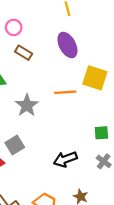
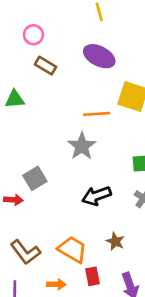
purple ellipse: (67, 45) -> (99, 56), turned -35
gray star: (27, 105) -> (82, 146), moved

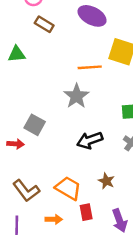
gray square: (35, 178) -> (35, 125), turned -30

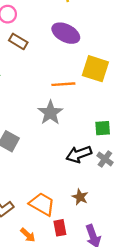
black arrow: (90, 140) -> (79, 154), moved
orange arrow: (54, 219) -> (28, 235), turned 42

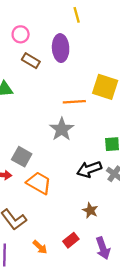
purple ellipse: (66, 33) -> (61, 48), moved, turned 60
orange trapezoid: (42, 204) -> (39, 183), moved
red rectangle: (60, 228) -> (71, 240), turned 63

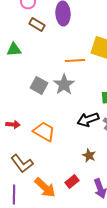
gray square: (22, 157) -> (39, 85), moved
orange arrow: (40, 247) -> (45, 187), size x1.6

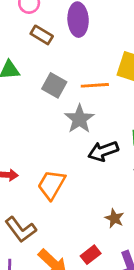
gray square: (39, 85) -> (54, 85), moved
black arrow: (88, 119) -> (103, 151), moved
orange trapezoid: (44, 131) -> (51, 185), turned -90

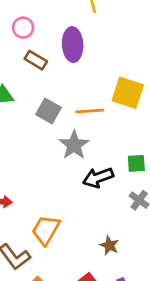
orange trapezoid: (51, 185) -> (46, 230), moved

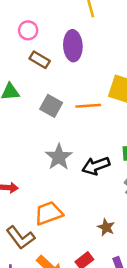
gray star: (74, 145) -> (59, 157), moved
orange trapezoid: (46, 230) -> (49, 213), turned 40

